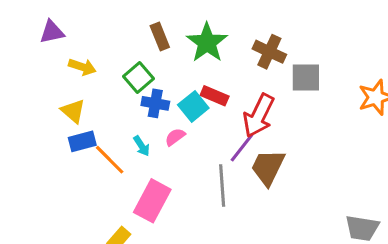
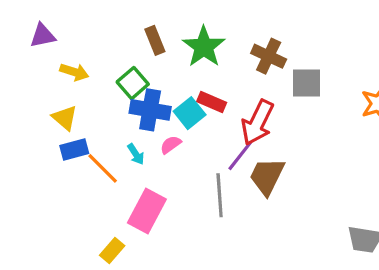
blue cross: (155, 103) -> (150, 110), size x1.4

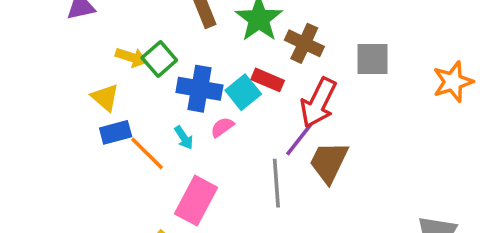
brown cross: (269, 56) -> (304, 43), moved
yellow arrow: (74, 72) -> (131, 57), moved
green square: (133, 83) -> (159, 59), moved

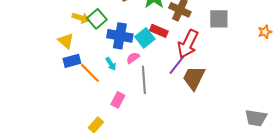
orange star: (453, 82) -> (265, 32), size x0.6
gray line: (276, 183) -> (144, 80), moved
pink rectangle: (196, 201) -> (118, 100), size x0.6

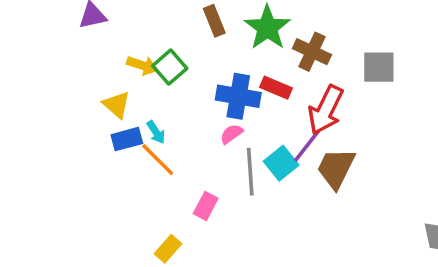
blue cross: (120, 36) -> (238, 96), moved
cyan square: (145, 38) -> (281, 163), moved
cyan arrow: (111, 64) -> (156, 132), moved

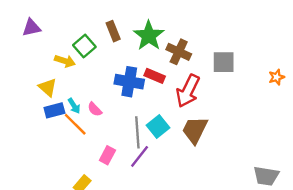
green square: (170, 67) -> (84, 46), moved
pink semicircle: (231, 134) -> (95, 109), moved, turned -98
purple line: (307, 146) -> (140, 156), moved

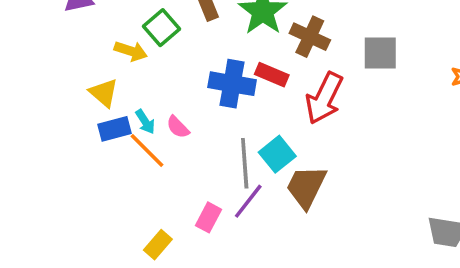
brown trapezoid: (195, 130) -> (306, 187), moved
pink rectangle: (107, 155) -> (209, 217), moved

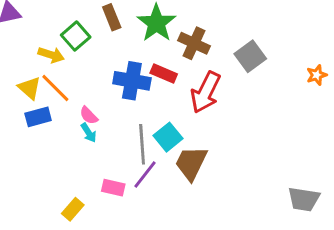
gray square: (380, 53) -> (250, 56), turned -36
cyan arrow: (145, 122) -> (89, 133), moved
orange line: (147, 151) -> (55, 88), moved
pink rectangle: (209, 217) -> (113, 188), turned 75

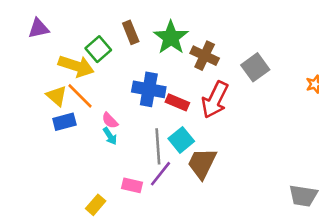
yellow arrow: (51, 55) -> (76, 66), size x1.5
red rectangle: (164, 74) -> (177, 102), moved

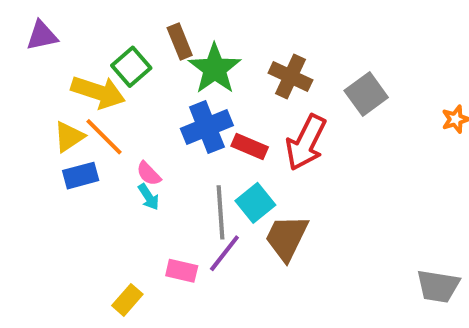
green star: (171, 37) -> (215, 69), moved
blue cross: (149, 89) -> (207, 127), turned -32
yellow triangle: (57, 96) -> (69, 137), turned 45

